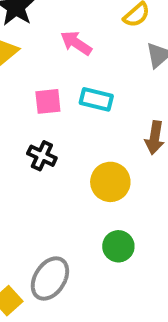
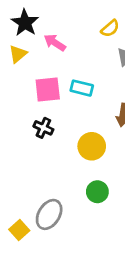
pink arrow: (76, 43) -> (55, 43), moved
pink square: (48, 101) -> (48, 89), size x1.4

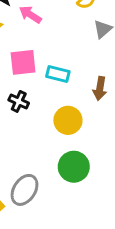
cyan rectangle: (82, 88) -> (58, 74), moved
green circle: (97, 192) -> (74, 167), size x1.4

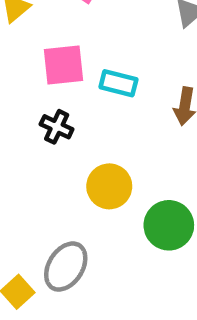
yellow circle: (68, 120) -> (109, 186), moved
green circle: (74, 167) -> (169, 225), moved

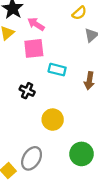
pink square: (63, 65) -> (34, 48), moved
green circle: (169, 225) -> (82, 154), moved

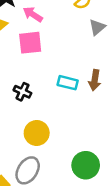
cyan rectangle: (57, 70) -> (68, 83), moved
yellow circle: (53, 120) -> (37, 133), moved

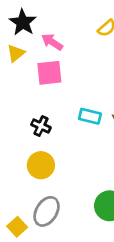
yellow circle: (37, 133) -> (41, 165), moved

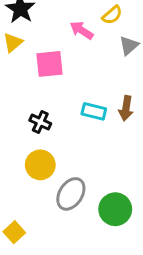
pink arrow: (52, 42) -> (82, 30), moved
gray ellipse: (47, 211) -> (71, 194), moved

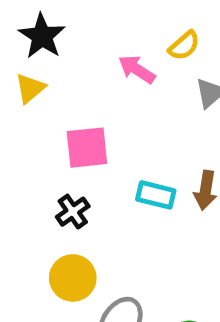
pink square: (49, 64) -> (87, 148), moved
black cross: (40, 122) -> (73, 212), turned 30

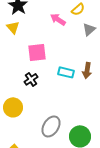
yellow triangle: (30, 88) -> (13, 27), turned -32
yellow circle: (73, 278) -> (13, 107), moved

